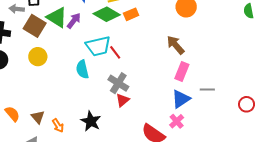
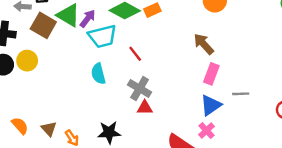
cyan trapezoid: (98, 46) -> (102, 36), moved
yellow circle: (38, 57) -> (27, 61), moved
red triangle: (123, 100) -> (145, 108), turned 40
black star: (91, 121) -> (109, 132), turned -30

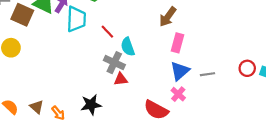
cyan trapezoid: (102, 36) -> (76, 19), turned -68
brown arrow: (204, 44) -> (168, 17), turned -96
cyan semicircle: (98, 74) -> (128, 47), moved
gray line: (241, 94) -> (208, 74), moved

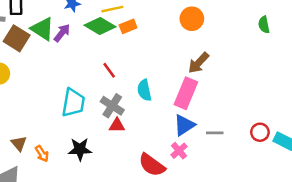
brown arrow: (168, 17) -> (199, 63), moved
cyan trapezoid: (76, 19) -> (73, 103), moved
pink rectangle: (177, 43) -> (186, 93), size x1.4
cyan semicircle: (128, 47) -> (144, 90), moved

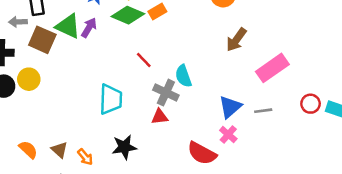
pink rectangle: (186, 93) -> (272, 68), moved, turned 40
gray cross: (112, 106) -> (166, 93), moved

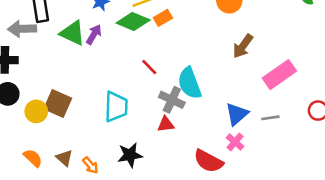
gray arrow: (18, 22) -> (22, 29), size x1.5
brown square: (42, 40) -> (58, 103), moved
cyan semicircle: (183, 76) -> (190, 83), size x1.4
yellow circle: (29, 79) -> (36, 111), moved

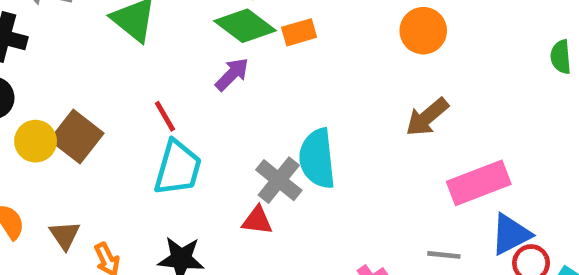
purple arrow: (94, 34) -> (232, 74), moved
red line: (149, 67) -> (165, 116), moved
blue triangle: (237, 114) -> (511, 234), moved

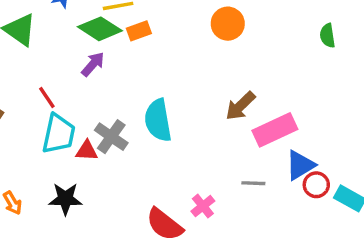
brown arrow: (427, 117) -> (240, 106), moved
gray cross: (279, 180) -> (111, 137), moved
red triangle: (257, 220) -> (87, 151), moved

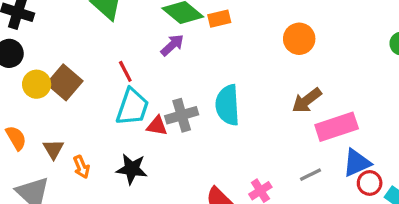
orange circle: (228, 24) -> (299, 39), moved
gray cross: (111, 137) -> (182, 115), turned 32
gray line: (253, 183) -> (310, 175), turned -35

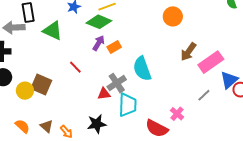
orange rectangle: (219, 19) -> (114, 47), moved
cyan trapezoid: (132, 107) -> (128, 105), moved

